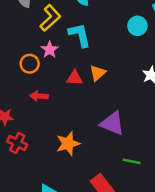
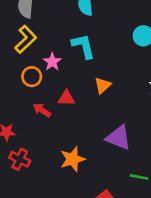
yellow L-shape: (50, 18) -> (26, 39), moved
red triangle: (75, 78) -> (66, 98), moved
red arrow: (39, 96) -> (42, 110), turned 30

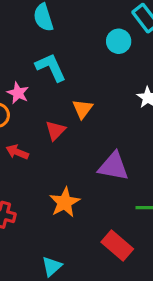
red triangle: (66, 98) -> (55, 130), moved, turned -36

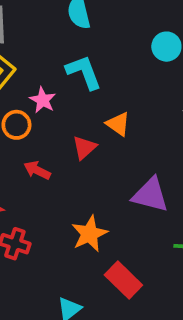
orange triangle: (82, 109) -> (118, 124), turned -35
red rectangle: (117, 246) -> (123, 280), moved

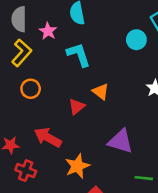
pink star: (43, 100) -> (48, 31), moved
red arrow: (37, 170) -> (48, 137), moved, size x1.5

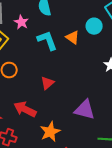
orange triangle: (101, 91) -> (73, 37), moved

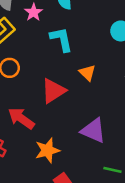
orange triangle: (73, 37) -> (87, 73), moved
red triangle: (47, 83) -> (53, 91), size x1.5

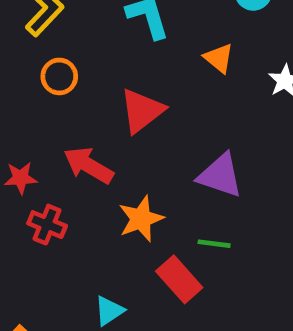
orange triangle: (87, 73) -> (219, 58), moved
green line: (112, 170) -> (214, 244), moved

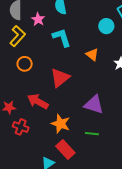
orange star: (141, 219) -> (61, 124), turned -30
red rectangle: (179, 279) -> (65, 150), moved

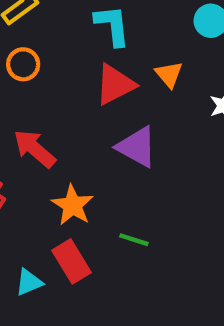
red triangle: (60, 78) -> (115, 85), moved
purple triangle: (94, 105) -> (137, 147), moved

